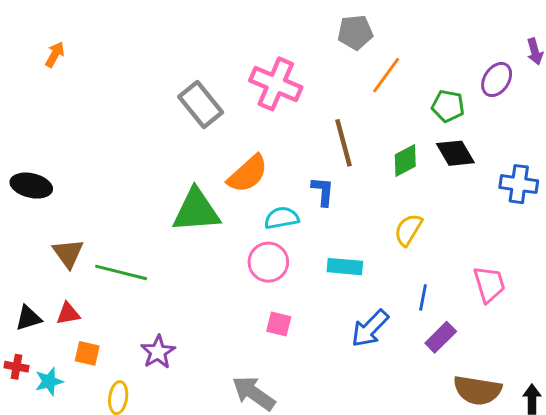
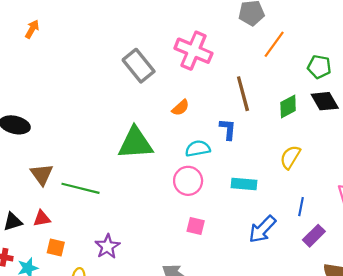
orange semicircle: (248, 174) -> (181, 108), moved, size x0.6

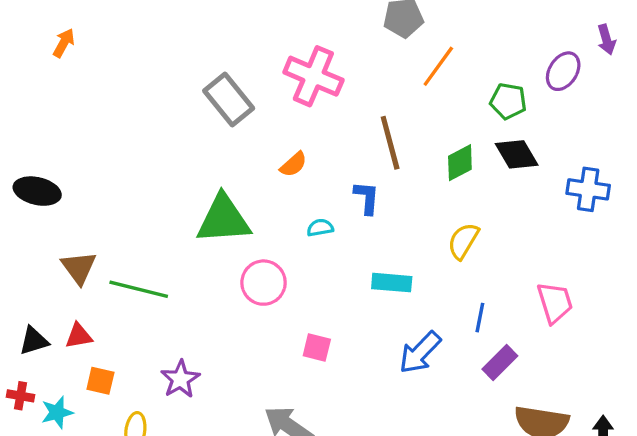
cyan semicircle: (198, 149) -> (320, 228), size x0.7
pink circle: (188, 181) -> (264, 283), moved

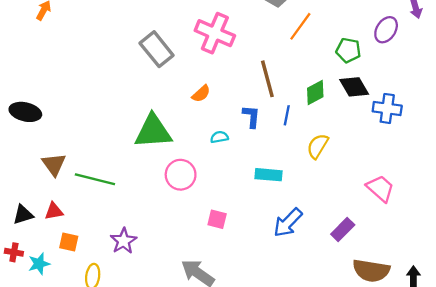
blue cross: (588, 189) -> (387, 108), moved
pink trapezoid: (555, 303) -> (380, 188), turned -32
blue line: (480, 318) -> (287, 115), moved

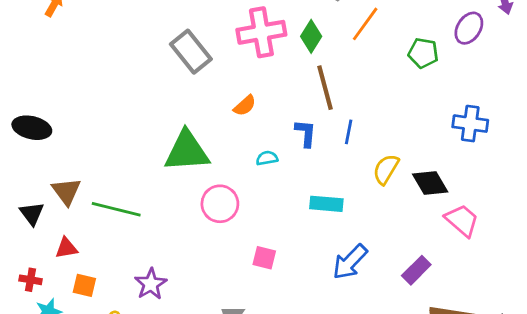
pink cross: (215, 33) -> (261, 32), turned -33
black diamond: (354, 87) -> (430, 183), moved
green diamond: (315, 93) -> (311, 36), moved, turned -30
black triangle: (23, 215) -> (32, 213), moved, turned -50
red cross: (14, 252) -> (30, 280), moved

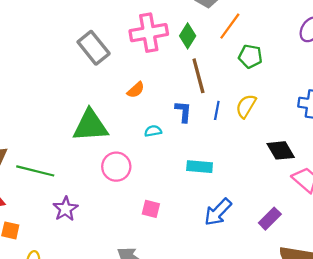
green pentagon: (423, 53) -> (250, 56), moved
yellow semicircle: (386, 169) -> (246, 106), moved
purple star: (151, 284) -> (65, 209), moved

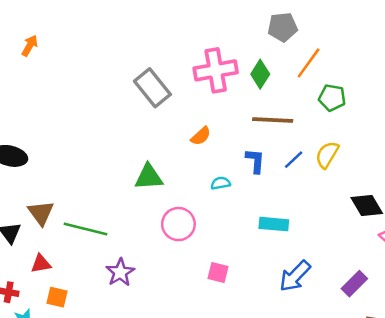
brown line: (198, 76) -> (273, 120), turned -72
blue line: (217, 110) -> (294, 160), turned 36
green triangle: (90, 126) -> (149, 177), size x0.7

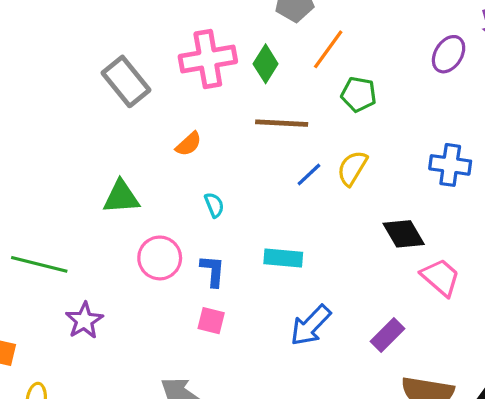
blue L-shape: (255, 161) -> (213, 271), moved
cyan semicircle: (221, 183) -> (214, 205), turned 78

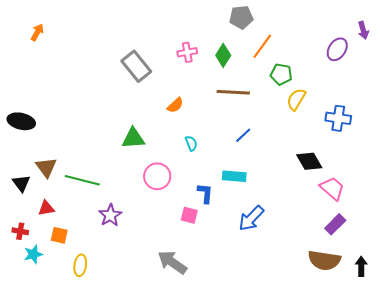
pink cross: (208, 59) -> (187, 52), size x0.6
yellow semicircle: (352, 168) -> (296, 99), moved
blue line: (309, 175) -> (243, 135), moved
blue L-shape: (213, 271) -> (205, 193), moved
purple rectangle: (388, 335) -> (335, 224), moved

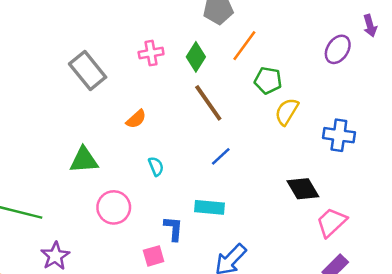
brown line: (233, 92) -> (208, 103), turned 52
pink trapezoid: (332, 188) -> (331, 222), turned -84
pink square: (189, 215) -> (154, 256), turned -30

